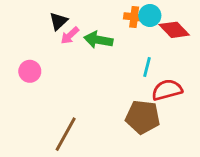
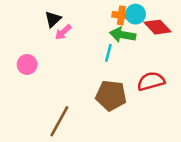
green arrow: (98, 40) -> (123, 35), moved
cyan line: (147, 67) -> (108, 53), moved
brown pentagon: (143, 117) -> (111, 95), moved

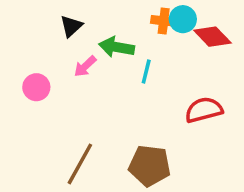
pink arrow: (63, 32) -> (85, 66), moved
green arrow: (123, 35) -> (117, 47), moved
brown pentagon: (111, 95) -> (150, 166), moved

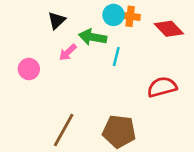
cyan circle: (183, 19) -> (113, 15), moved

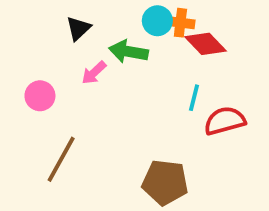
red diamond: (169, 29) -> (205, 44), moved
cyan line: (116, 57) -> (194, 98), moved
brown line: (64, 130) -> (61, 159), moved

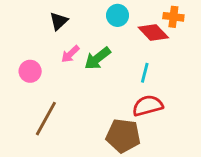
orange cross: (180, 23) -> (173, 17), moved
green arrow: (128, 52) -> (97, 58), moved, turned -48
red semicircle: (225, 121) -> (148, 106), moved

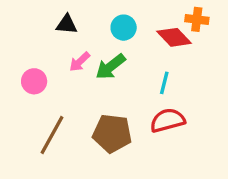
cyan circle: (118, 15) -> (124, 28), moved
black triangle: (59, 21) -> (67, 24), turned 48
brown pentagon: (123, 136) -> (112, 133), moved

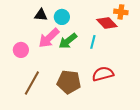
cyan circle: (124, 28) -> (62, 17), moved
pink arrow: (80, 62) -> (49, 38), size x1.6
cyan line: (164, 83) -> (93, 42), moved

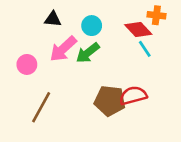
cyan circle: (62, 17) -> (92, 26), moved
cyan line: (93, 42) -> (145, 49), moved, turned -48
brown pentagon: (69, 82) -> (110, 101), moved

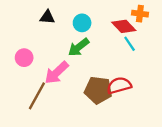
pink arrow: (63, 49) -> (57, 73), moved

